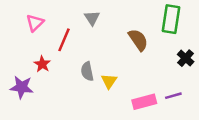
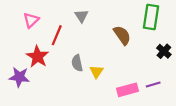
red star: (42, 64) -> (37, 57), size x1.5

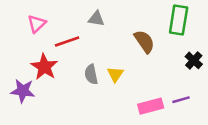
gray triangle: (81, 16) -> (96, 19), turned -48
red line: (57, 35) -> (67, 41), turned 48
yellow triangle: (96, 72) -> (115, 74), moved

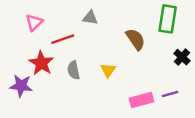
gray semicircle: (91, 74) -> (73, 70), moved

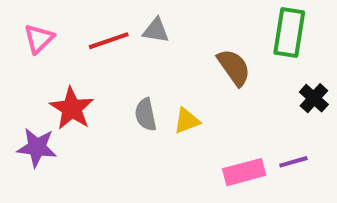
pink triangle: (34, 23) -> (39, 39), moved
red line: (63, 39) -> (109, 41), moved
gray semicircle: (73, 70) -> (146, 115), moved
yellow triangle: (108, 70) -> (187, 121), turned 35

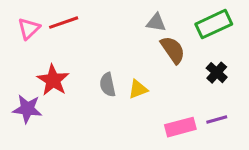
gray triangle: (156, 30) -> (156, 23), moved
green rectangle: (289, 33) -> (214, 24), turned 56
red line: (109, 41) -> (64, 23), moved
black cross: (314, 98) -> (217, 73), moved

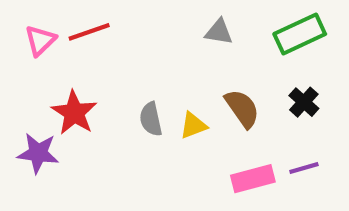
brown semicircle: (173, 50) -> (242, 108), moved

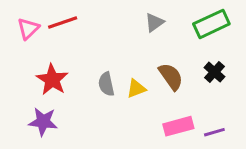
gray triangle: (219, 32) -> (154, 22), turned -45
purple star: (38, 153) -> (43, 122), moved
purple line: (304, 168) -> (214, 132), moved

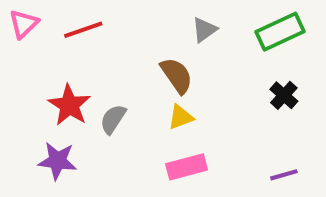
pink triangle: (28, 28) -> (24, 24), moved
brown semicircle: (171, 77) -> (177, 75), moved
gray semicircle: (106, 84) -> (113, 119), moved, turned 45
pink rectangle: (178, 126) -> (187, 167), moved

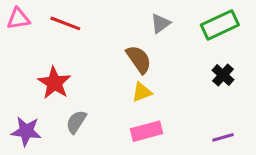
pink triangle: (24, 24) -> (18, 19), turned 35
red line: (83, 30) -> (65, 23), turned 40
gray semicircle: (113, 119) -> (76, 122), moved
purple star: (57, 161) -> (26, 131), moved

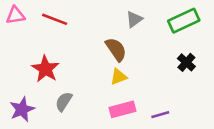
purple star: (26, 131) -> (22, 109), turned -30
purple line: (223, 137) -> (160, 115), moved

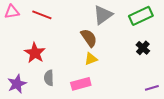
gray triangle: (134, 19) -> (103, 15), size x1.5
gray semicircle: (64, 102) -> (49, 78), turned -35
pink rectangle: (122, 109) -> (81, 84), moved
purple line: (160, 115) -> (152, 88), moved

